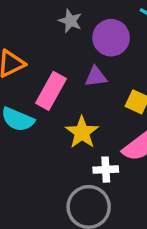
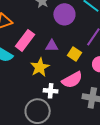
purple triangle: (96, 77) -> (52, 46), moved

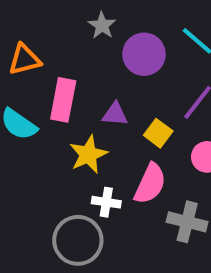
pink rectangle: (25, 40) -> (63, 100), turned -30
pink semicircle: (72, 80) -> (150, 184), turned -40

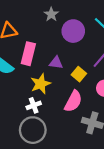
white cross: (106, 202) -> (34, 105), moved, turned -32

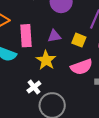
pink semicircle: (73, 101) -> (81, 67), turned 60
white cross: (34, 105) -> (34, 87), moved

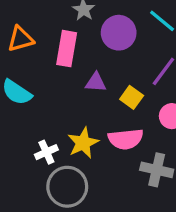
pink rectangle: (26, 36) -> (67, 49), moved
yellow star: (46, 60) -> (83, 143), moved

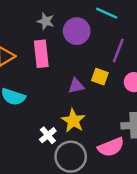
purple triangle: (96, 82) -> (76, 86), moved
pink semicircle: (126, 139) -> (111, 147), moved

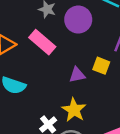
pink rectangle: (41, 54) -> (42, 42), turned -44

